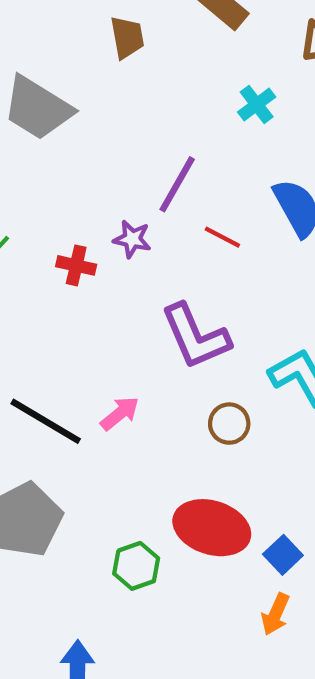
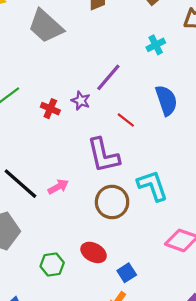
red line: (222, 237) -> (126, 120), moved
brown circle: (229, 424) -> (112, 202), size x1.6
red ellipse: (212, 528) -> (94, 252), size x0.7

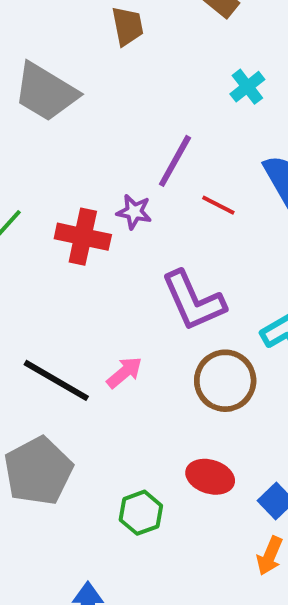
red cross: (50, 109) -> (83, 237), size x1.5
red line: (126, 120) -> (218, 205), moved

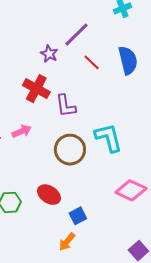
red cross: (83, 237) -> (36, 89), moved
purple L-shape: (193, 301) -> (66, 106), size x0.7

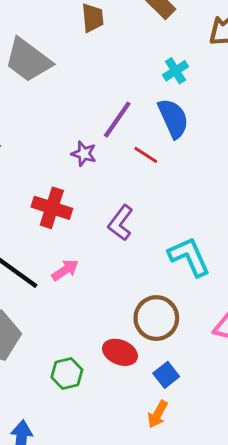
blue semicircle: (128, 60) -> (173, 118), moved
red cross: (36, 89) -> (52, 208), moved
purple L-shape: (66, 106) -> (121, 223), turned 55
brown circle: (70, 150) -> (156, 318), moved

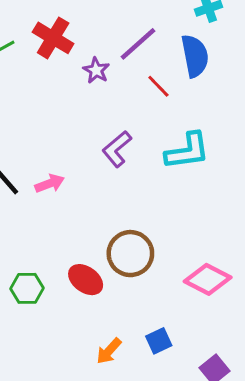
red cross: (52, 208) -> (53, 38), moved
cyan L-shape: (189, 257) -> (187, 151), moved, turned 93
blue square: (166, 375) -> (159, 341), moved

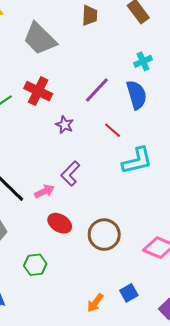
purple star: (96, 70) -> (65, 125), moved
red line: (158, 86) -> (112, 130), moved
purple L-shape: (117, 149) -> (70, 174), moved
red ellipse: (86, 280) -> (60, 223), moved

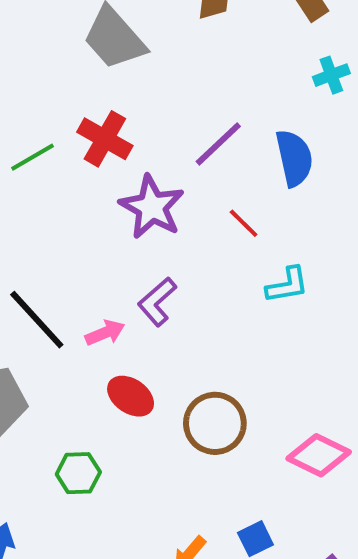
cyan cross: (143, 61) -> (331, 75), moved
purple star: (65, 125) -> (152, 207), size x1.8
cyan L-shape: (137, 161) -> (287, 285), size x0.7

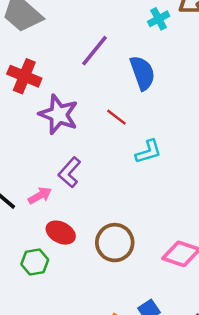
purple line: (218, 144) -> (95, 51), moved
green hexagon: (78, 473) -> (35, 262), moved

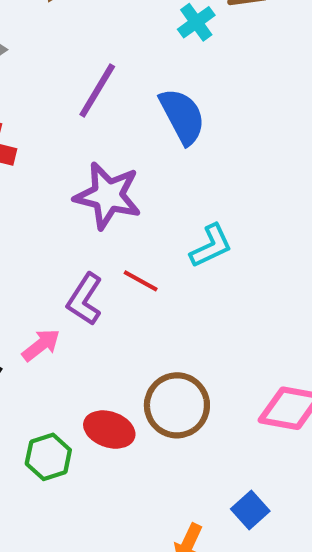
purple star: (59, 114) -> (108, 196), moved
red line: (116, 117) -> (141, 281), moved
red ellipse: (61, 233) -> (109, 430), moved

